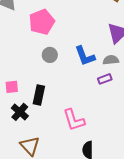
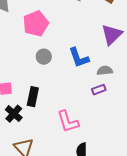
gray semicircle: (111, 60) -> (105, 71), moved
purple rectangle: (105, 79) -> (99, 90), moved

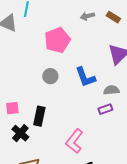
pink pentagon: (36, 24) -> (57, 40), moved
pink L-shape: (68, 122) -> (74, 141), turned 55

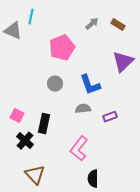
gray arrow: (87, 16) -> (92, 24), turned 152
gray semicircle: (111, 90) -> (83, 109), moved
pink square: (12, 108) -> (17, 116), turned 32

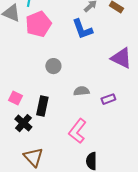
pink pentagon: (62, 48) -> (38, 24), moved
purple triangle: (123, 62) -> (121, 58), moved, turned -50
blue L-shape: (90, 85) -> (82, 29), moved

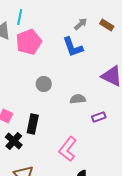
gray semicircle: (81, 91) -> (78, 99), moved

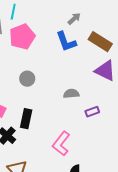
brown rectangle: (107, 25) -> (100, 42), moved, size x1.6
gray circle: (44, 84) -> (27, 79), moved

